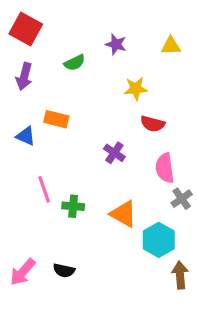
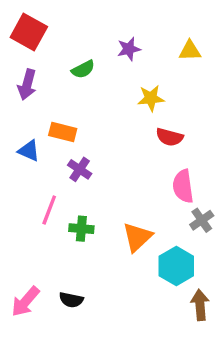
purple star: (116, 44) -> (129, 49), turned -30
purple cross: (114, 153) -> (80, 169), moved
pink line: (44, 189) -> (49, 210), turned 40
orange triangle: (124, 214) -> (137, 237), turned 48

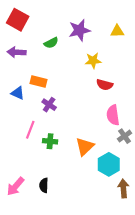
purple star: (129, 49) -> (79, 30), size x1.5
purple arrow: (27, 85) -> (17, 52), turned 78
black semicircle: (71, 300) -> (44, 185), turned 80

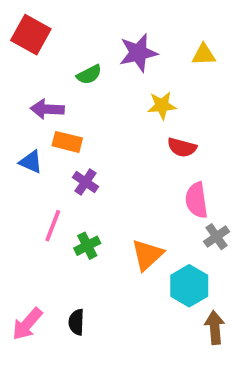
purple arrow: (17, 52) -> (47, 109), moved
green cross: (50, 141) -> (87, 246), turned -32

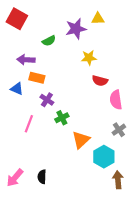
yellow triangle: (204, 55) -> (98, 19), moved
pink semicircle: (196, 200) -> (116, 100), moved
green cross: (87, 246) -> (62, 118), moved

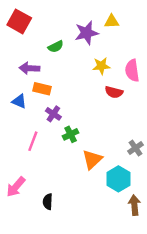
pink semicircle: (116, 100) -> (132, 70), moved
pink arrow: (15, 178) -> (16, 187), moved

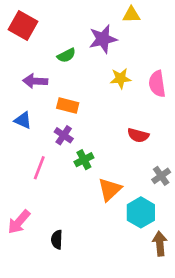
yellow triangle: (112, 21) -> (131, 15), moved
orange rectangle: (42, 89) -> (68, 105), moved
red semicircle: (114, 92) -> (138, 135), moved

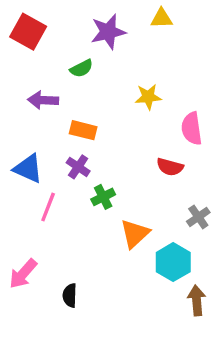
purple star: (103, 39) -> (108, 32), moved
pink semicircle: (157, 84) -> (192, 129), moved
blue triangle: (23, 120) -> (28, 169), moved, size x1.4

